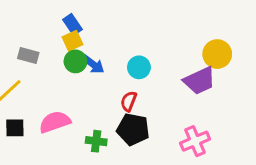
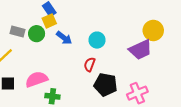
green circle: (75, 61) -> (37, 34), moved
black pentagon: (133, 129) -> (105, 85), moved
green cross: (96, 141) -> (52, 96), moved

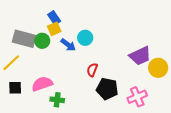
yellow circle: (153, 30) -> (158, 68), moved
gray rectangle: (17, 32) -> (24, 39), size x1.6
cyan circle: (97, 40) -> (85, 38), moved

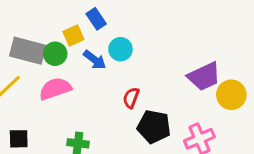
blue rectangle: (54, 18) -> (96, 19), moved
pink semicircle: (42, 84) -> (55, 89), moved
black square: (15, 88) -> (19, 139), moved

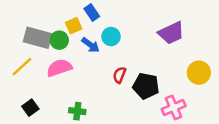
purple trapezoid: (204, 77) -> (171, 33), moved
black pentagon: (154, 127) -> (146, 86), moved
black square: (19, 139) -> (30, 108), turned -35

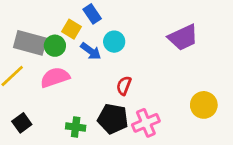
yellow square: (74, 26) -> (71, 29), turned -35
yellow circle: (199, 73) -> (204, 105), moved
black pentagon: (146, 86) -> (113, 119), moved
pink cross: (174, 108) -> (146, 123), moved

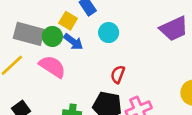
blue arrow: (91, 51) -> (73, 42), moved
pink semicircle: (55, 77) -> (52, 67), turned 52

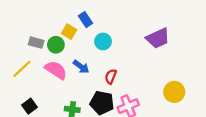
gray rectangle: (29, 34) -> (36, 43), size x0.6
blue arrow: (73, 42) -> (81, 67), moved

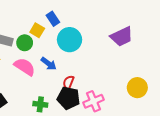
cyan circle: (103, 41) -> (70, 40), size x1.5
red semicircle: (111, 77) -> (68, 82), moved

